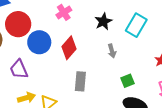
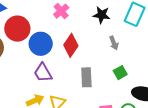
black star: (103, 21) -> (102, 15), turned -30
purple trapezoid: (19, 69) -> (43, 73), moved
green square: (127, 81) -> (120, 73), moved

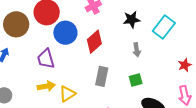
black star: (102, 15) -> (132, 20), turned -30
purple trapezoid: (43, 73) -> (46, 59), moved

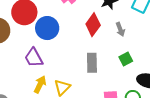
red diamond: (94, 42) -> (93, 25), moved
yellow arrow: (46, 86) -> (40, 84), turned -42

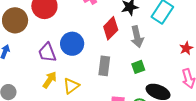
blue circle: (47, 28) -> (72, 44), moved
gray arrow: (120, 29) -> (137, 37), size x1.5

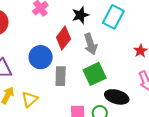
blue circle: (72, 44) -> (41, 57), moved
green square: (138, 67) -> (95, 74), size x1.6

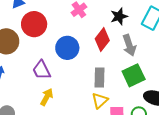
blue circle: (41, 57) -> (67, 48), moved
yellow triangle: (30, 99) -> (100, 101), moved

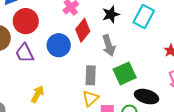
red diamond: (102, 40) -> (83, 30), moved
gray arrow: (129, 45) -> (109, 45), moved
purple trapezoid: (41, 70) -> (25, 53), moved

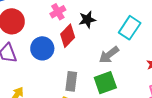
black star: (111, 14) -> (87, 20), moved
gray arrow: (109, 45) -> (109, 55), moved, turned 65

